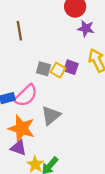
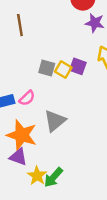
pink semicircle: (26, 96) -> (27, 98), size x0.6

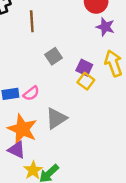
gray square: (47, 68) -> (53, 56), moved, turned 35
yellow square: (63, 70) -> (86, 81), moved

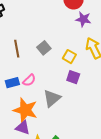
brown line: (32, 21) -> (17, 49), moved
purple square: (84, 68) -> (73, 77), moved
yellow square: (86, 81) -> (69, 57), moved

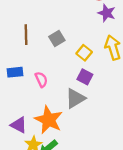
pink semicircle: (29, 80) -> (41, 80), moved, turned -80
gray triangle: (52, 98) -> (75, 98), moved
orange star: (25, 110) -> (49, 120), moved

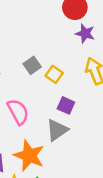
yellow square: (84, 53) -> (54, 74), moved
pink semicircle: (41, 80) -> (18, 112), size x1.5

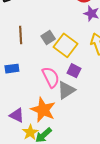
yellow square: (54, 74) -> (65, 45), size x1.6
pink semicircle: (18, 112) -> (51, 77), moved

